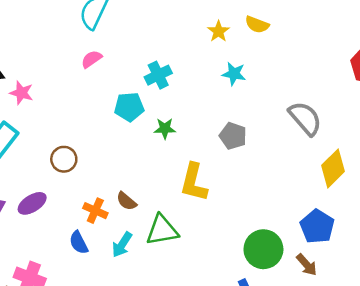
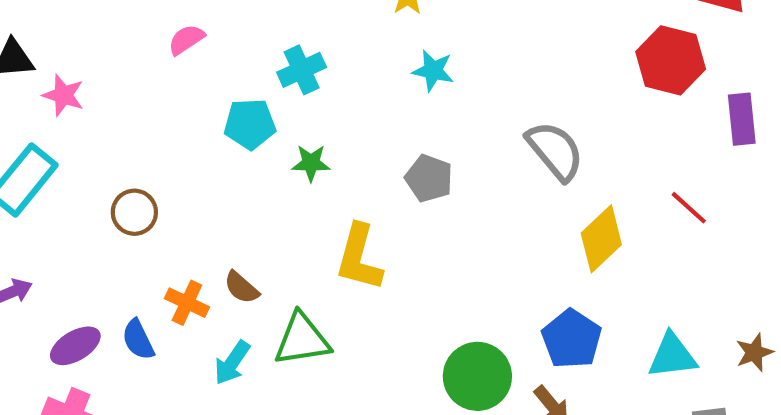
purple ellipse: (32, 203) -> (75, 346), moved
blue semicircle: (79, 243) -> (138, 340), moved

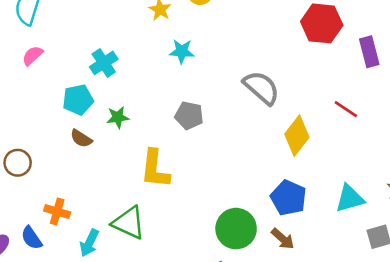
brown semicircle: (241, 288) -> (81, 138), moved
green triangle: (302, 339) -> (129, 223), turned 42

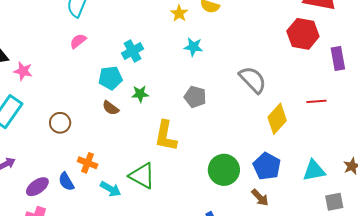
red line: (346, 109) -> (316, 101), turned -42
green circle: (236, 229) -> (224, 170), moved
cyan arrow: (89, 243) -> (111, 189), turned -90

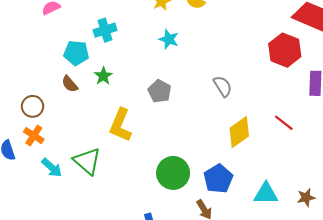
gray semicircle: (253, 80) -> (223, 86), size x0.7
green star: (140, 94) -> (103, 76), turned 30
red line: (316, 101) -> (284, 123), turned 30
brown circle: (60, 123) -> (33, 106), moved

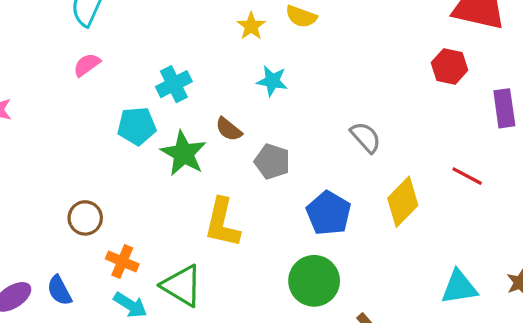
red hexagon: (285, 50) -> (449, 66), size x0.7
green star: (103, 76) -> (184, 153), size x1.6
brown semicircle: (70, 84) -> (229, 129), moved
orange cross: (34, 136) -> (122, 261), moved
blue pentagon: (218, 179) -> (329, 213), moved

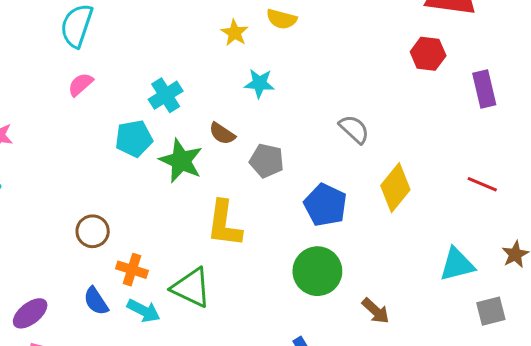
red line: (467, 176) -> (482, 184), moved
blue semicircle: (59, 290) -> (96, 301), moved

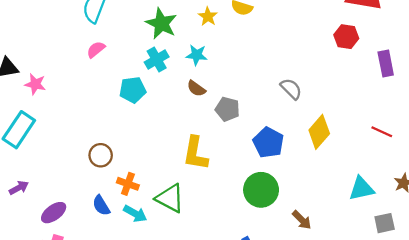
cyan star: (260, 83) -> (197, 55), moved
green star: (181, 161) -> (161, 24), moved

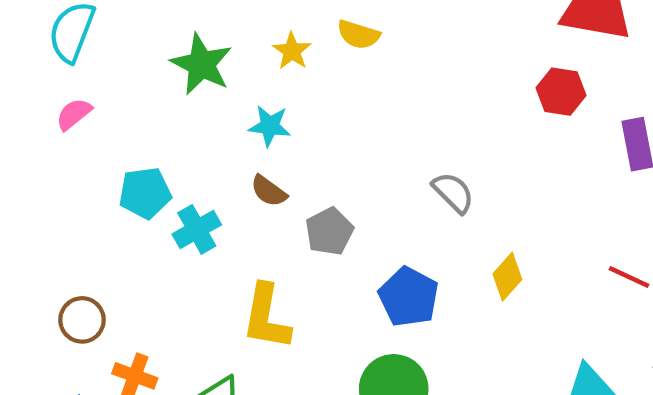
cyan cross: (157, 59) -> (197, 229), moved
gray pentagon: (228, 109) -> (329, 231), turned 30
yellow diamond: (319, 132) -> (507, 277), size x0.7

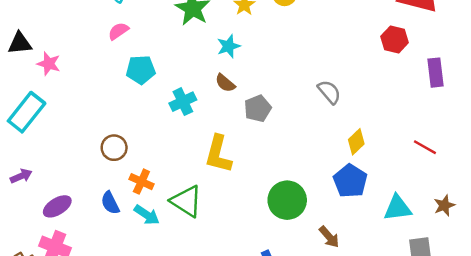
cyan star: (270, 126) -> (229, 46), turned -30
cyan pentagon: (145, 193) -> (141, 70), moved
blue pentagon: (409, 297) -> (350, 181), moved

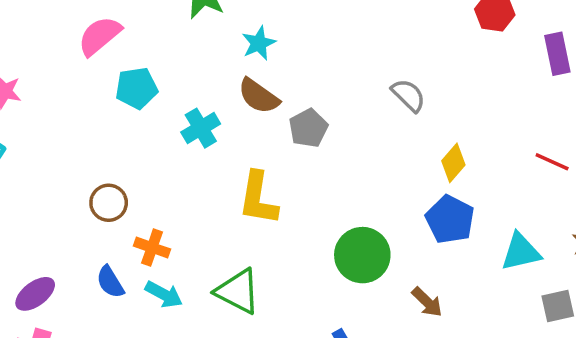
pink semicircle: (118, 31) -> (100, 36), size x1.5
brown semicircle: (225, 83) -> (259, 96), size x1.4
green triangle: (186, 201) -> (238, 291), moved

